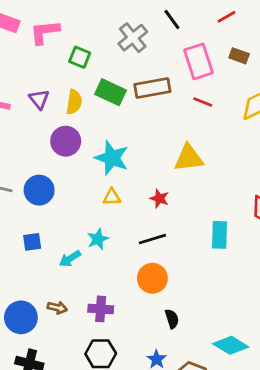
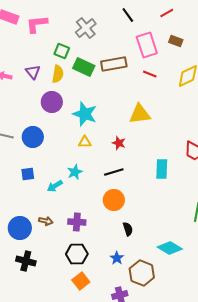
gray cross: (133, 38) -> (86, 28), moved
green square: (80, 57) -> (62, 51), moved

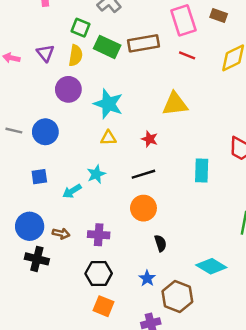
blue circle: (20, 228) -> (30, 226), moved
black cross: (26, 261) -> (37, 259), moved
orange square: (81, 281) -> (103, 306), turned -30

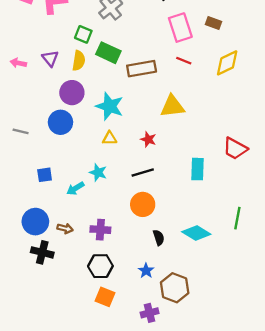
brown rectangle: (143, 43) -> (142, 69), moved
blue circle: (45, 132) -> (60, 122), moved
cyan star: (96, 174) -> (98, 172), turned -30
cyan diamond: (211, 266) -> (196, 233), moved

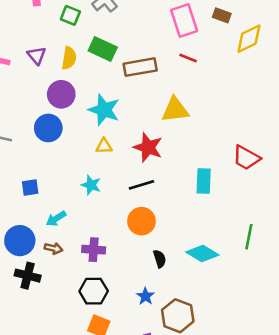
green square: (83, 34) -> (70, 15), moved
yellow diamond: (227, 63) -> (249, 39), moved
red star: (148, 139) -> (148, 147), size x1.6
cyan arrow: (75, 188) -> (56, 219), moved

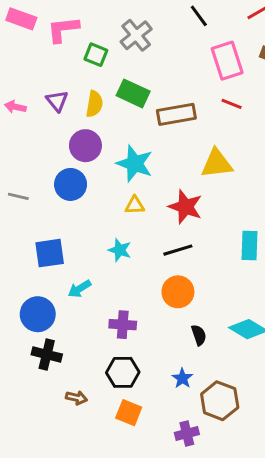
blue square: (30, 188) -> (50, 253), size x1.5
brown arrow: (53, 248) -> (76, 398), moved

